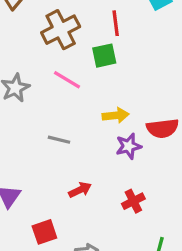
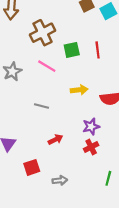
red line: (116, 23) -> (98, 50), moved
purple star: (129, 146) -> (91, 127), moved

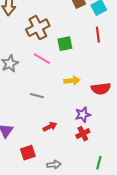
red line: (98, 50) -> (98, 35), moved

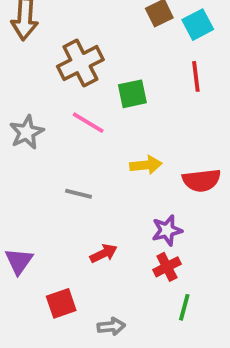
green line: (99, 163) -> (184, 307), moved

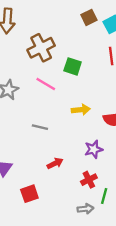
green square: (132, 94) -> (73, 66), turned 30
red cross: (167, 267) -> (89, 180), moved
gray arrow: (111, 326) -> (85, 209), moved

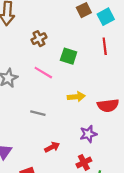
brown cross: (41, 48) -> (39, 39), size x0.6

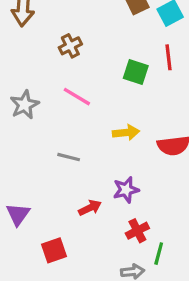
green square: (69, 56) -> (136, 72), moved
purple star: (88, 134) -> (126, 190), moved

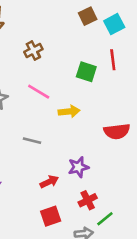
yellow arrow: (126, 133) -> (69, 111), moved
red square: (54, 250) -> (51, 216), moved
green line: (159, 254) -> (105, 219), turned 36

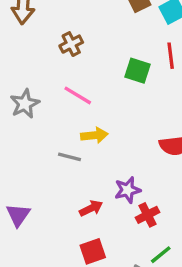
yellow arrow: (69, 111) -> (94, 135), moved
red cross: (88, 200) -> (147, 215), moved

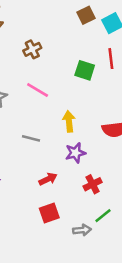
yellow arrow: (94, 135) -> (69, 121), moved, turned -90
purple star: (128, 190) -> (76, 153), moved

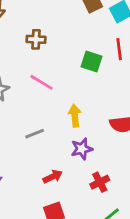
brown cross: (32, 49) -> (36, 39), turned 30
gray line: (31, 138) -> (35, 134), turned -36

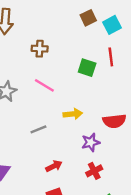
yellow arrow: (75, 116) -> (73, 114), turned 90
purple star: (82, 149) -> (91, 142), moved

